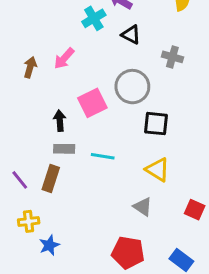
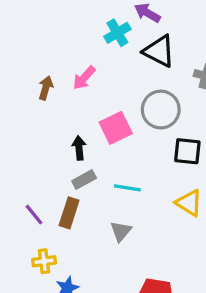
black triangle: (131, 35) -> (159, 51), size x1.5
gray rectangle: (64, 149) -> (84, 180), turned -30
gray triangle: (143, 207) -> (121, 231), moved, turned 36

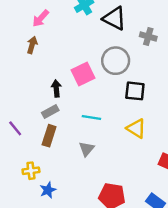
pink arrow: (84, 78) -> (41, 18), moved
gray rectangle: (84, 180) -> (50, 111), moved
purple line: (34, 215) -> (15, 128), moved

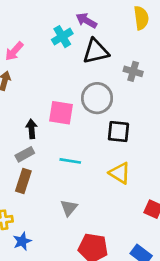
black triangle: (114, 18) -> (96, 51), turned -40
pink square: (83, 74) -> (61, 113), turned 35
gray triangle: (87, 149) -> (69, 208), moved

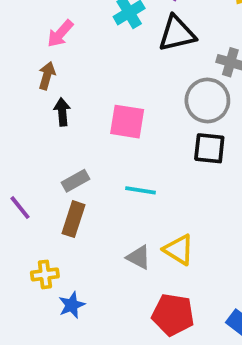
gray circle: (97, 98) -> (207, 100), moved
black arrow: (31, 129) -> (62, 112), moved
yellow triangle: (120, 173) -> (179, 250), moved
gray triangle: (69, 208) -> (139, 257), turned -42

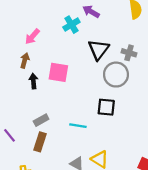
black triangle: (177, 34) -> (99, 50), moved, turned -40
pink square: (127, 122) -> (58, 72), moved
black square: (209, 148) -> (106, 107), moved

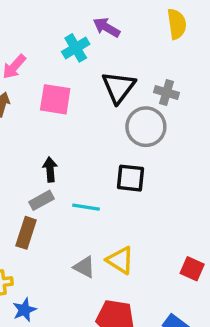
pink square: (58, 72) -> (55, 99), moved
black arrow: (33, 81) -> (50, 169), moved
gray rectangle: (41, 120) -> (41, 200), moved

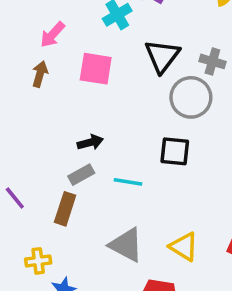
black arrow: (50, 169) -> (90, 142), turned 80
yellow triangle: (120, 260) -> (184, 247), moved
gray triangle: (84, 267) -> (126, 245), size x1.5

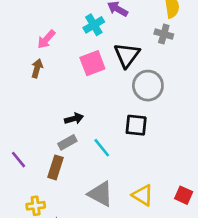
gray cross: (212, 61) -> (164, 34), moved
pink square: (96, 69) -> (92, 63), moved, turned -30
cyan line: (128, 182) -> (102, 148), turned 42

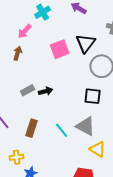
cyan cross: (94, 25) -> (43, 12), moved
gray rectangle: (67, 142) -> (28, 90), moved
cyan line: (102, 148) -> (62, 130), moved
gray triangle: (100, 194) -> (86, 126), moved

